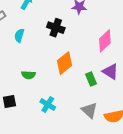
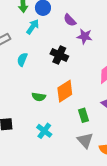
green semicircle: (28, 75) -> (39, 97), moved
green rectangle: (91, 79) -> (83, 115), moved

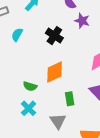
green semicircle: (39, 97) -> (30, 86), moved
gray triangle: (85, 140) -> (58, 121), moved

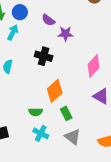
green rectangle: (70, 99) -> (66, 113), moved

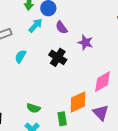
purple semicircle: (48, 20) -> (61, 27), moved
orange diamond: (55, 91) -> (78, 102), moved

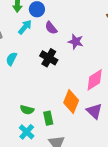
orange diamond: (78, 102) -> (71, 101), turned -40
green rectangle: (62, 119) -> (48, 118), moved

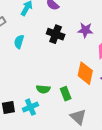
purple star: (76, 42) -> (85, 30), moved
cyan cross: (27, 132) -> (30, 107), moved, turned 35

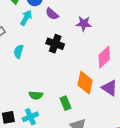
purple star: (85, 30) -> (84, 24), moved
green semicircle: (43, 89) -> (36, 95), moved

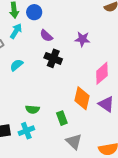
purple semicircle: (52, 14) -> (46, 36), moved
cyan arrow: (26, 18) -> (16, 31), moved
cyan semicircle: (19, 51) -> (16, 65), turned 32

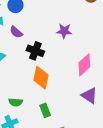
purple semicircle: (46, 36) -> (16, 32), moved
orange diamond: (82, 98) -> (41, 78), moved

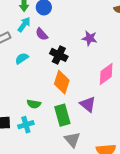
purple triangle: (89, 96) -> (88, 104), moved
green rectangle: (45, 110) -> (62, 115), size x1.5

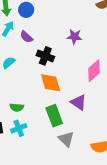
orange diamond: (62, 82) -> (51, 83), turned -30
green semicircle: (34, 104) -> (17, 107), moved

